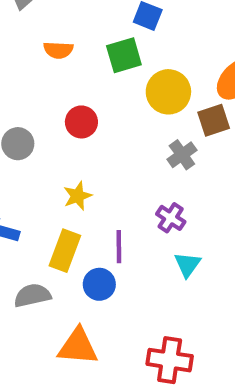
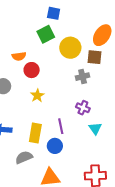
orange semicircle: (58, 50) -> (19, 56), moved
brown square: (214, 120) -> (95, 57), turned 35
gray cross: (182, 155) -> (83, 77), turned 32
yellow star: (78, 196) -> (37, 96), moved

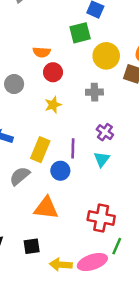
gray cross: (83, 77) -> (94, 92), moved
cyan triangle: (95, 128) -> (102, 159), moved
gray semicircle: (24, 157) -> (20, 176), turned -30

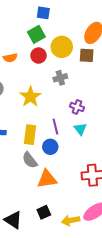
red circle: (53, 72) -> (39, 56), moved
yellow star: (53, 105) -> (30, 97), size x1.5
gray semicircle: (20, 176) -> (30, 160), moved, turned -72

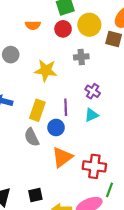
yellow star: (30, 97) -> (46, 70), turned 30
cyan triangle: (80, 129) -> (91, 115), turned 32
orange triangle: (47, 179) -> (62, 157), moved, turned -40

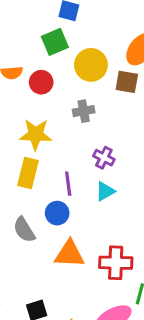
red circle: (63, 29) -> (41, 82), moved
yellow rectangle: (37, 110) -> (28, 173), moved
orange triangle: (62, 157) -> (69, 254), turned 45

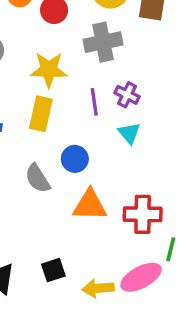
gray cross: (84, 111) -> (103, 42), size x1.5
purple line: (68, 184) -> (94, 102), moved
cyan triangle: (105, 191) -> (129, 133), turned -40

